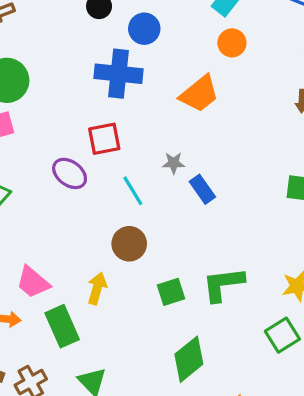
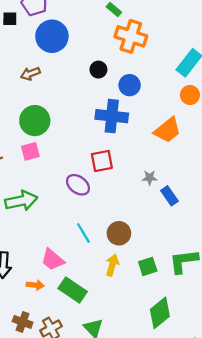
cyan line: (133, 191) -> (83, 233), moved
yellow arrow: (97, 288) -> (112, 265), moved
green rectangle: (62, 326) -> (73, 290), turned -32

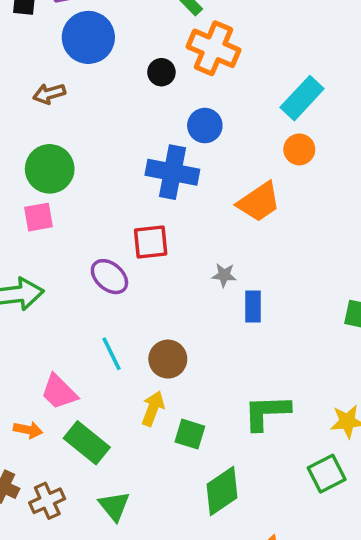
black circle: (98, 70) -> (161, 72), moved
blue rectangle: (169, 196) -> (253, 306), turned 30
green square: (148, 266) -> (190, 434), moved, turned 30

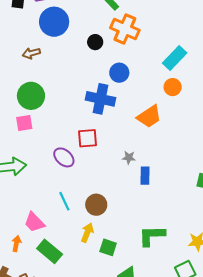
orange arrow: (28, 430) -> (16, 244), turned -91

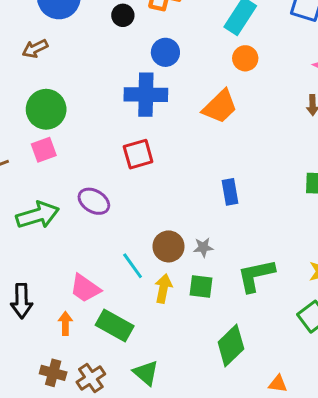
purple ellipse: (64, 157) -> (94, 201), moved
gray star: (129, 158) -> (203, 247), moved
cyan line: (64, 201) -> (133, 266), moved
green square: (108, 247) -> (201, 286), moved

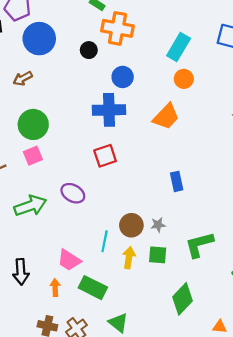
cyan line: (133, 266) -> (105, 241), turned 50

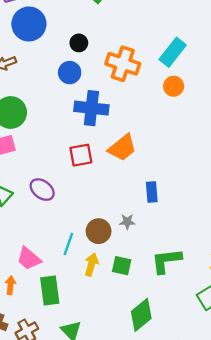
orange cross: (117, 28) -> (123, 64), moved
blue circle: (123, 77) -> (70, 73), moved
orange trapezoid: (166, 117) -> (122, 148), moved
gray star: (158, 225) -> (127, 222), moved
green rectangle: (93, 288) -> (50, 290), turned 48

